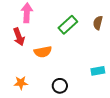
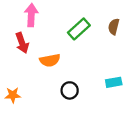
orange star: (21, 83) -> (13, 95), moved
black circle: (60, 86) -> (70, 90), moved

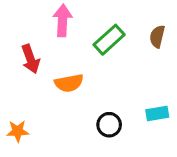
pink arrow: (31, 15) -> (63, 20), moved
black circle: (70, 90) -> (109, 125), moved

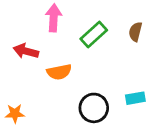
red arrow: (30, 59) -> (26, 51), turned 125
black circle: (109, 125) -> (94, 108), size x1.4

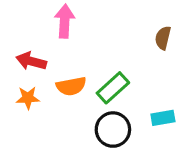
green rectangle: (94, 34) -> (113, 88), moved
orange star: (15, 113) -> (28, 98), moved

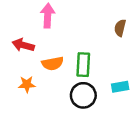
green rectangle: (113, 88) -> (83, 65), turned -45
orange star: (28, 98) -> (27, 84), moved

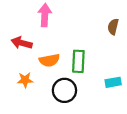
black circle: (83, 95) -> (64, 90), moved

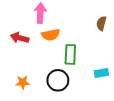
orange semicircle: (49, 60) -> (51, 35), moved
orange star: (25, 80) -> (23, 82), moved

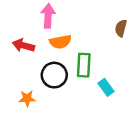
cyan rectangle: (101, 73) -> (106, 87), moved, turned 64
black circle: (58, 80) -> (54, 75), moved

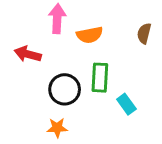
orange semicircle: (60, 42) -> (90, 35), moved
orange star: (27, 98) -> (57, 128), moved

